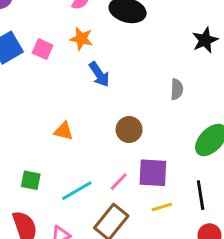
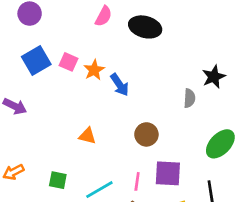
orange star: (81, 39) -> (94, 70), moved, turned 30
black star: (205, 40) -> (214, 77), moved
pink line: (119, 182) -> (137, 181), turned -36

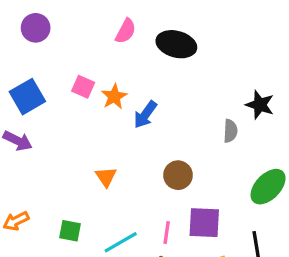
blue square: (36, 61) -> (27, 97), moved
black star: (214, 77) -> (260, 105), turned -30
blue arrow: (120, 85) -> (145, 115), turned 70
orange triangle: (87, 136) -> (106, 177), turned 42

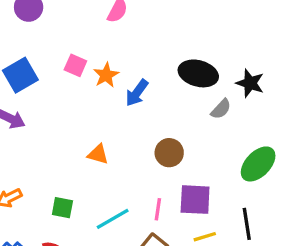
black ellipse: (176, 44) -> (198, 73), moved
gray semicircle: (230, 131) -> (221, 109), turned 40
orange triangle: (106, 177) -> (98, 154), turned -40

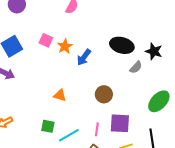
green square: (62, 208) -> (48, 126), moved

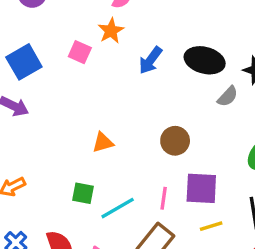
orange star: (65, 46) -> (111, 31), moved
blue arrow: (84, 57) -> (150, 60), moved
orange triangle: (60, 95) -> (103, 142), turned -32

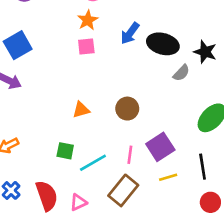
pink square: (80, 52) -> (86, 47), moved, turned -30
blue arrow: (150, 60) -> (130, 33), moved
brown circle: (175, 141) -> (127, 109), moved
purple square: (201, 188) -> (160, 147), turned -36

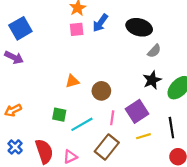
blue arrow: (130, 33) -> (100, 23), moved
black star: (205, 52) -> (152, 80), moved, turned 30
brown circle: (127, 109) -> (101, 91), moved

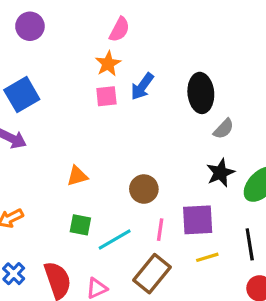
black ellipse: (139, 27) -> (201, 93), turned 70
orange triangle: (72, 81) -> (77, 176), moved
purple square: (137, 111) -> (198, 220), turned 30

